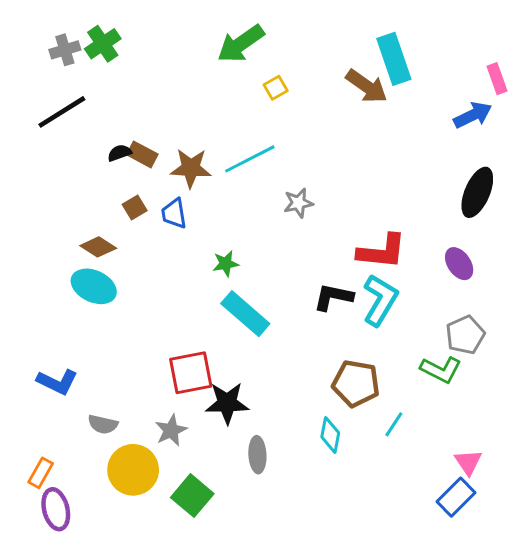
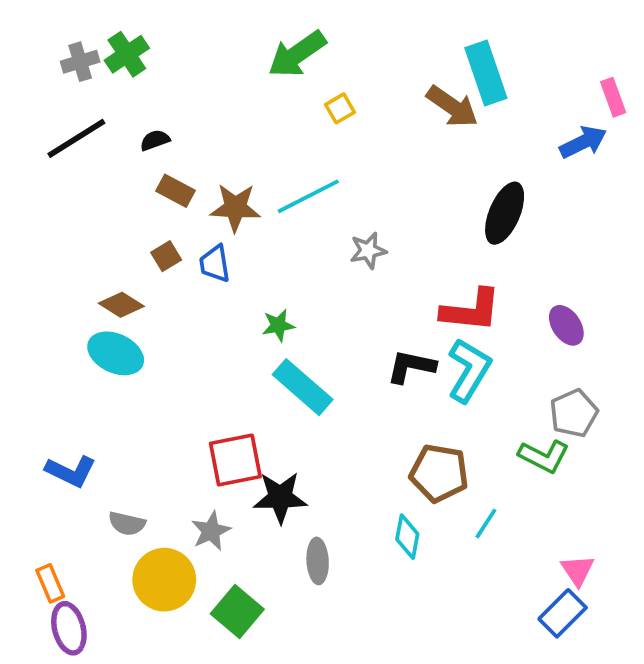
black semicircle: (119, 153) -> (155, 140), moved
black ellipse: (477, 192) -> (505, 213), moved
orange rectangle: (41, 473) -> (50, 583), turned -52

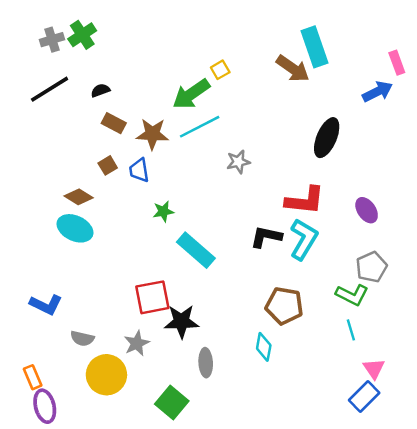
green arrow: (297, 54) -> (191, 94), moved
green star: (278, 325) -> (163, 211), moved
cyan line: (486, 524) -> (351, 330), moved, turned -50
green square: (237, 611) -> (172, 403), moved

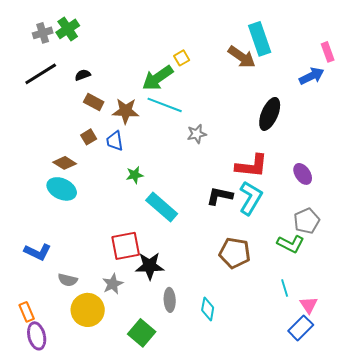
cyan line: (200, 127) -> (165, 105), turned 48
cyan line: (351, 330) -> (285, 288), moved
cyan diamond: (264, 347) -> (208, 309), moved

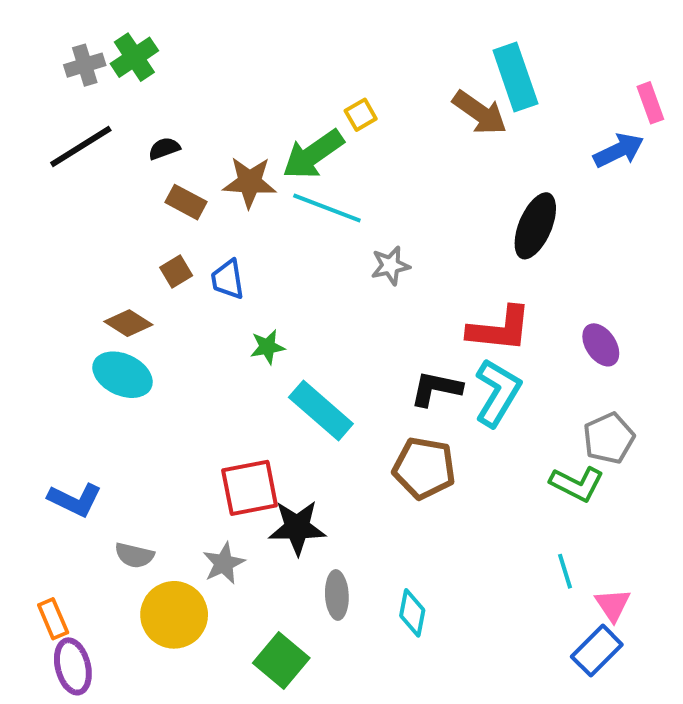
brown star: (126, 111) -> (250, 182), moved
brown pentagon: (235, 253) -> (424, 468), moved

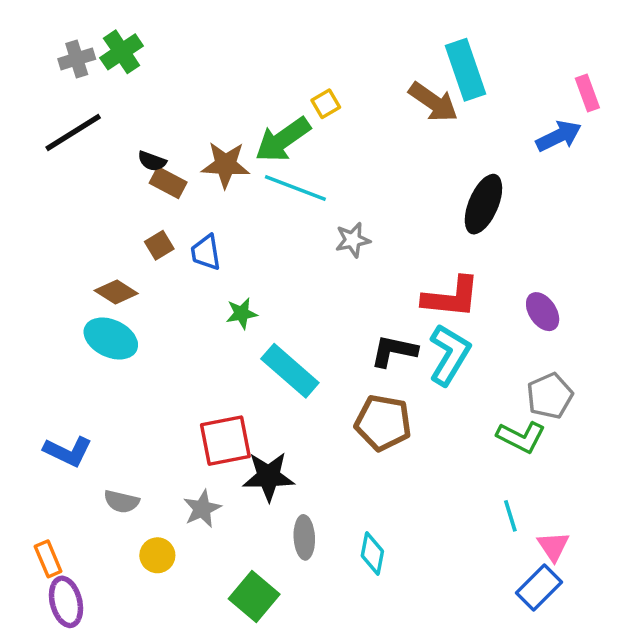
black semicircle: (164, 148) -> (152, 161), moved, turned -140
yellow circle: (174, 615) -> (157, 555), size x0.6

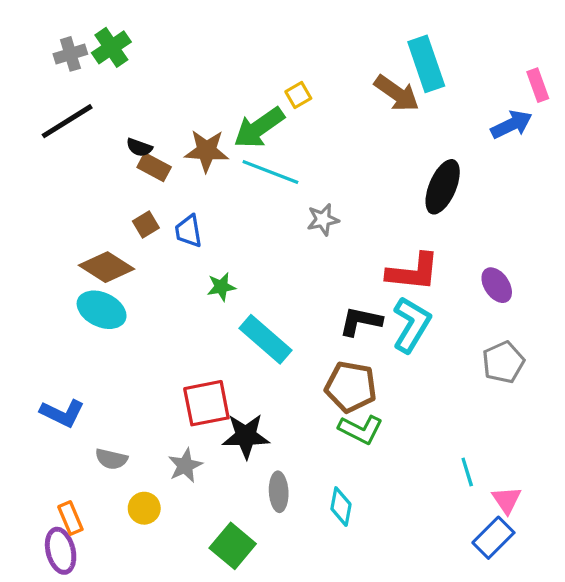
brown diamond: (116, 292) -> (106, 267), size x1.4
green L-shape: (521, 437) -> (361, 429), moved
orange rectangle: (48, 559) -> (70, 518), moved

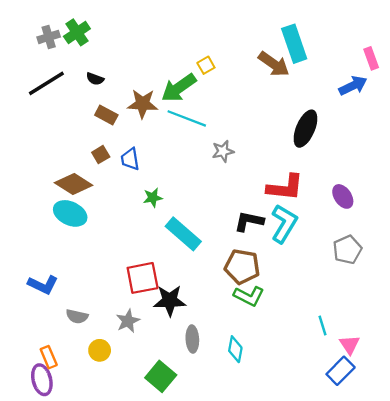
black semicircle: (139, 147) -> (95, 79), moved

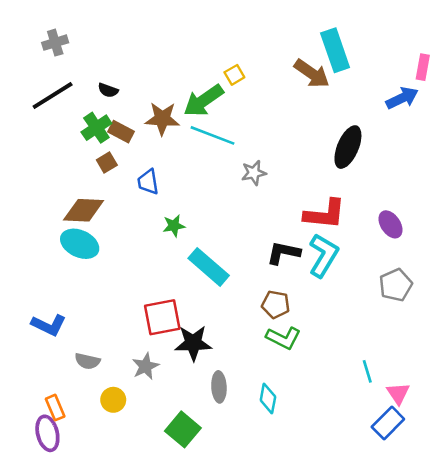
green cross: (77, 32) -> (96, 128), moved
pink rectangle: (371, 58) -> (423, 67), turned 30
brown square: (101, 155) -> (107, 163), moved
brown diamond: (74, 184) -> (84, 210), turned -30
brown pentagon: (242, 267) -> (276, 304), size x0.7

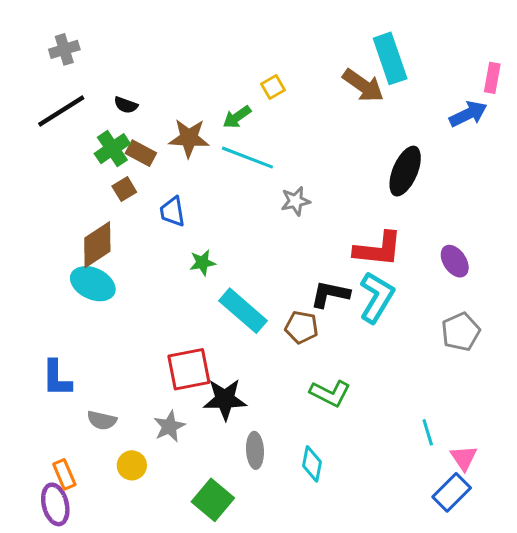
green arrow: (203, 101) -> (237, 117), size x0.6
brown diamond: (84, 210) -> (97, 245), turned -36
brown pentagon: (276, 304) -> (302, 327), moved
blue L-shape: (49, 325) -> (57, 378), turned 64

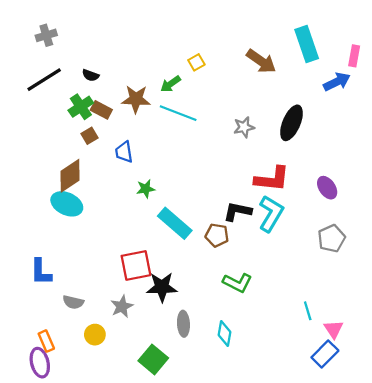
cyan rectangle: (390, 58) -> (307, 44), moved
gray star: (296, 201) -> (244, 127), moved

